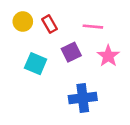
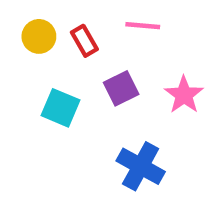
pink line: (93, 27) -> (143, 26), moved
blue cross: (83, 98) -> (141, 166), turned 36

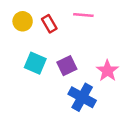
purple square: (121, 88) -> (67, 66), moved
pink star: (184, 95) -> (107, 71), moved

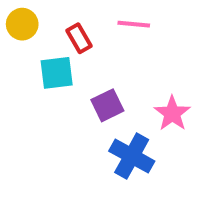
yellow circle: (23, 21) -> (22, 24), moved
cyan square: (35, 63) -> (57, 73), moved, turned -30

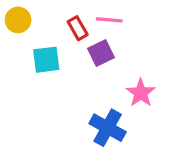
red rectangle: (79, 38) -> (78, 28), moved
purple square: (107, 105) -> (101, 53), moved

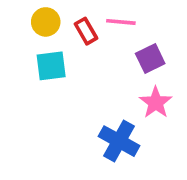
yellow circle: (18, 20) -> (46, 22), moved
purple square: (101, 53) -> (150, 59), moved

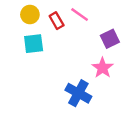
pink line: (121, 22) -> (80, 15), turned 30
purple square: (150, 59) -> (110, 39), moved

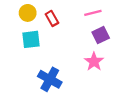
pink line: (80, 15) -> (93, 13), moved, turned -49
blue cross: (78, 93) -> (50, 79), moved

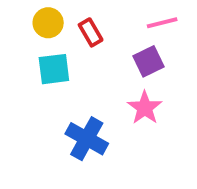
purple square: (101, 35) -> (149, 61), moved
pink star: (94, 62) -> (145, 108), moved

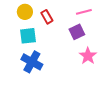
pink star: (145, 108) -> (88, 56), moved
blue cross: (87, 139) -> (32, 62), moved

